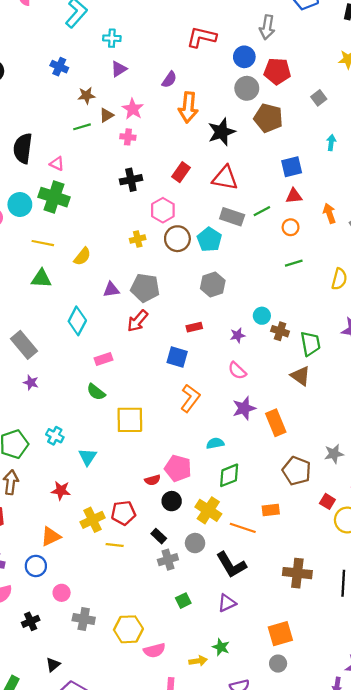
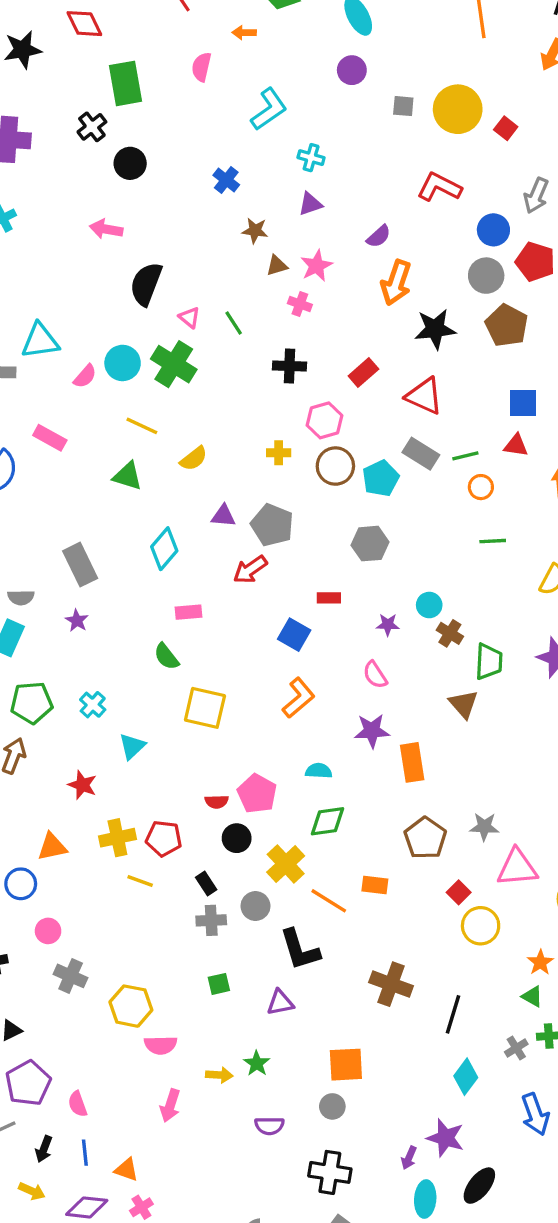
green line: (82, 127) -> (234, 323), moved, turned 60
orange circle: (291, 227) -> (481, 487), moved

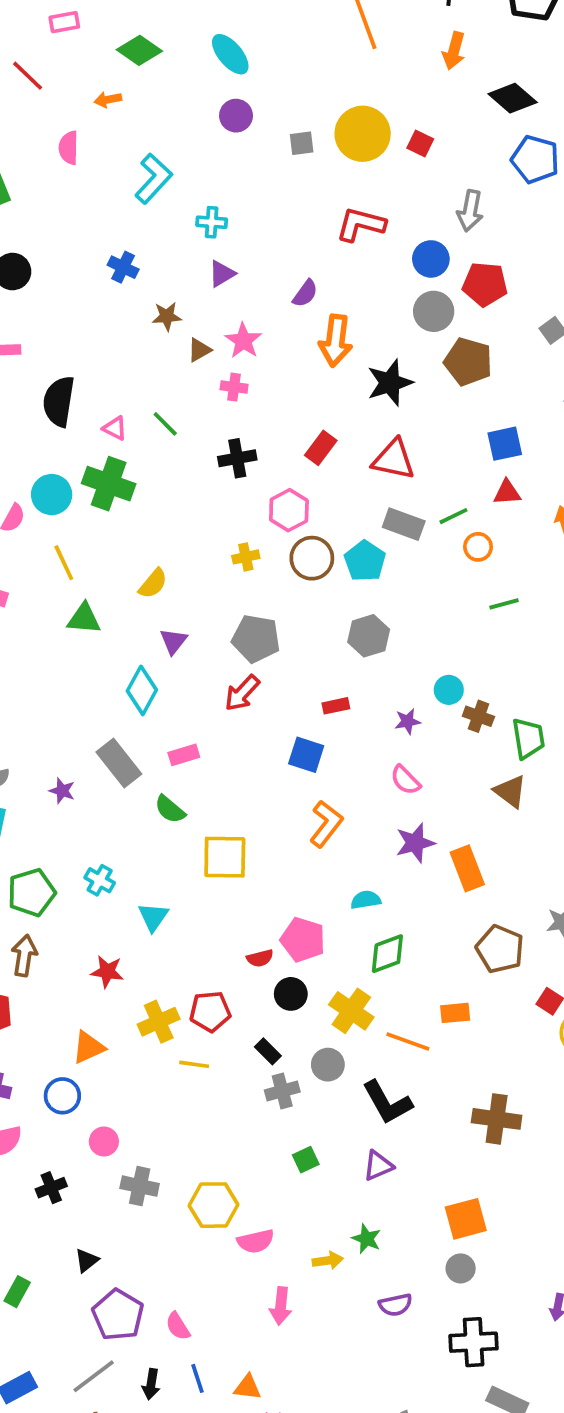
yellow line: (142, 426) -> (64, 563), moved, turned 52
purple triangle: (223, 516) -> (173, 641), moved, turned -45
gray rectangle: (80, 565) -> (119, 763), moved

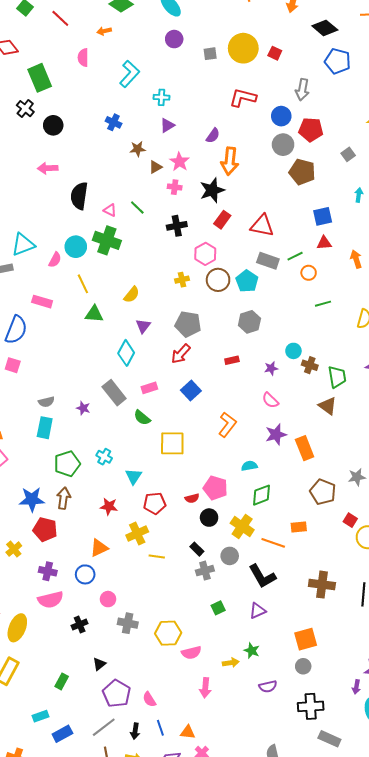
black star: (390, 383) -> (212, 190), moved
blue square: (306, 755) -> (191, 390), moved, turned 30
red pentagon: (210, 1011) -> (155, 503), moved

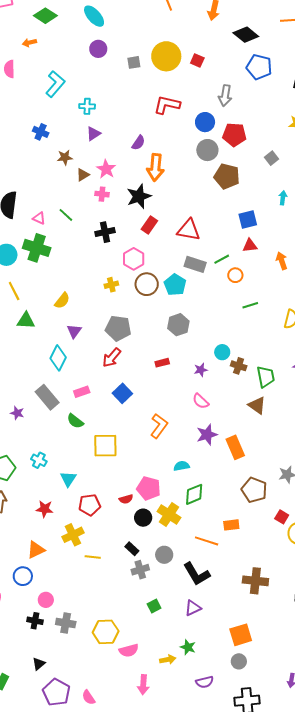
yellow cross: (242, 526) -> (169, 515), moved
black cross: (80, 625) -> (35, 621), moved, turned 35

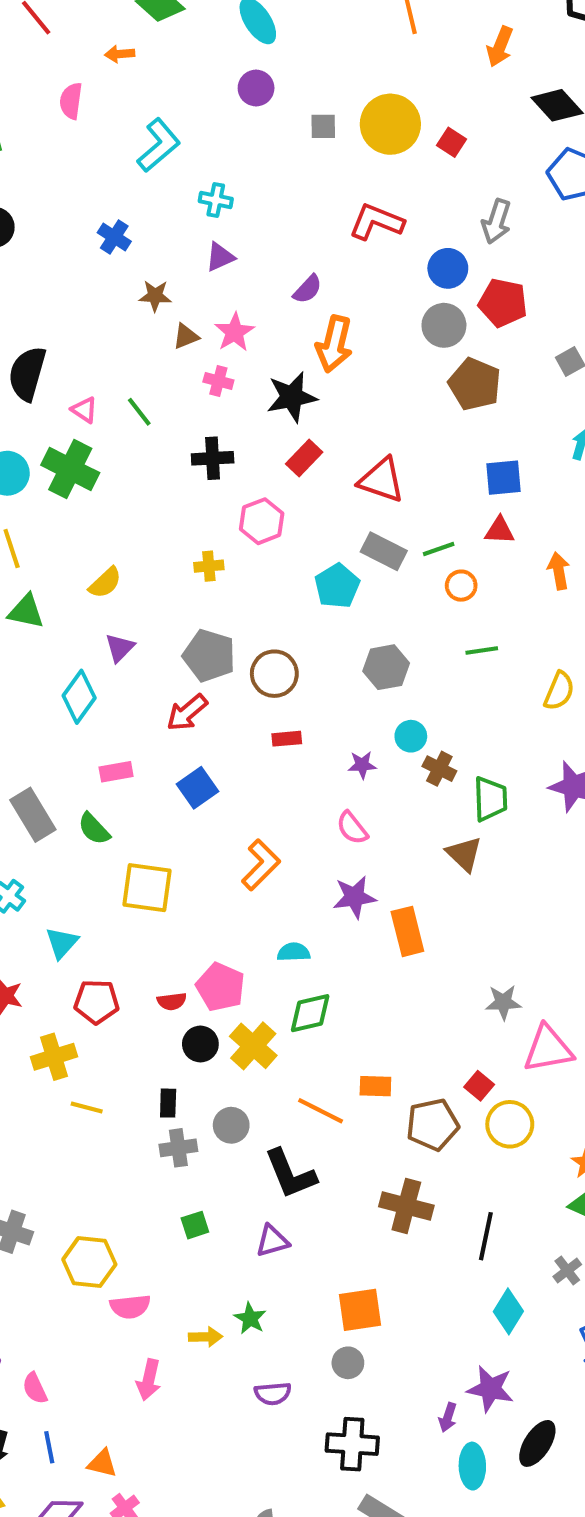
brown circle: (147, 284) -> (274, 674), moved
gray hexagon: (178, 325) -> (386, 667), moved
gray rectangle: (47, 397) -> (33, 815), moved
brown pentagon: (254, 490) -> (433, 1125), moved, turned 30
black rectangle: (132, 549) -> (168, 1103), turned 40

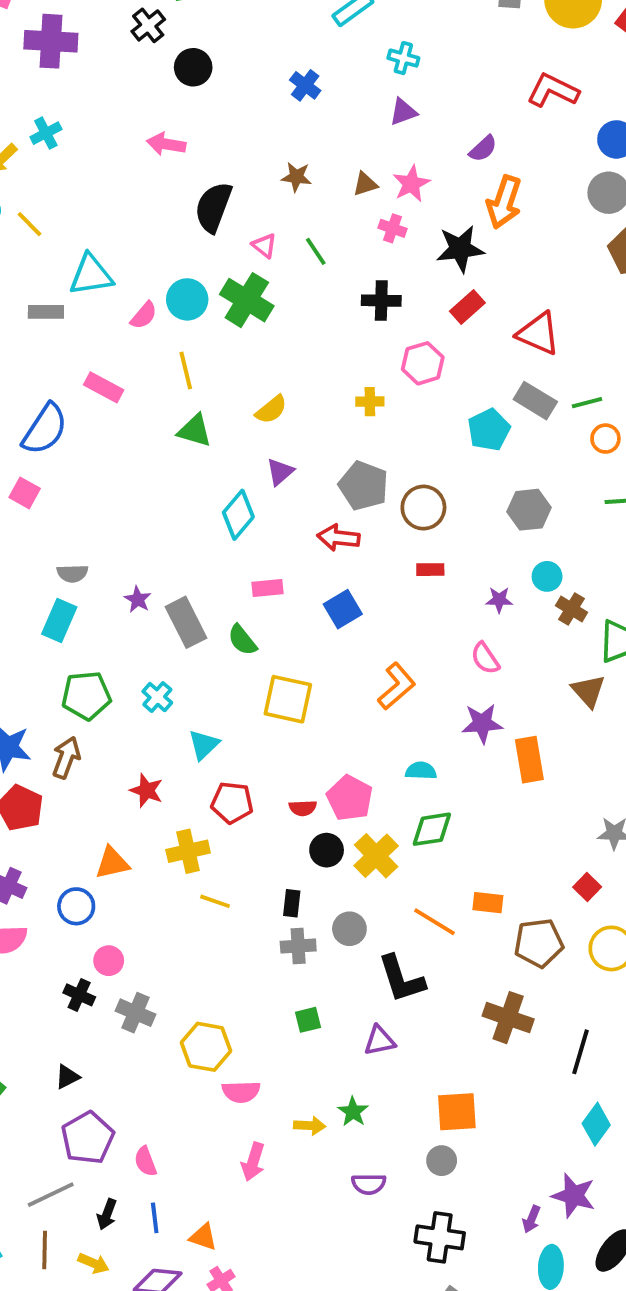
brown star: (155, 296) -> (296, 177), moved
red arrow: (187, 713) -> (338, 538), turned 42
red square: (479, 1086) -> (587, 887), moved

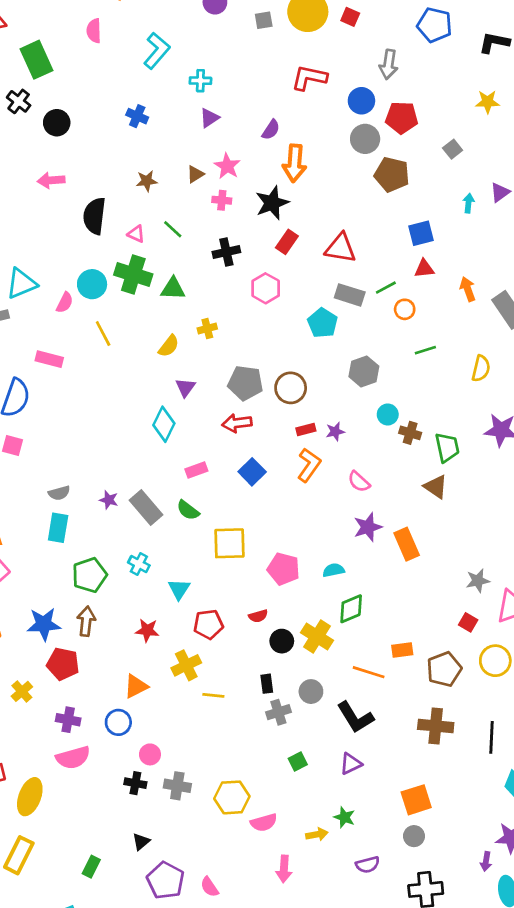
yellow cross: (370, 402) -> (207, 328), moved
green triangle: (195, 431) -> (173, 289), moved
purple star: (499, 600) -> (335, 432), moved
orange L-shape: (397, 686) -> (309, 465), moved
pink pentagon: (350, 798) -> (284, 569), moved

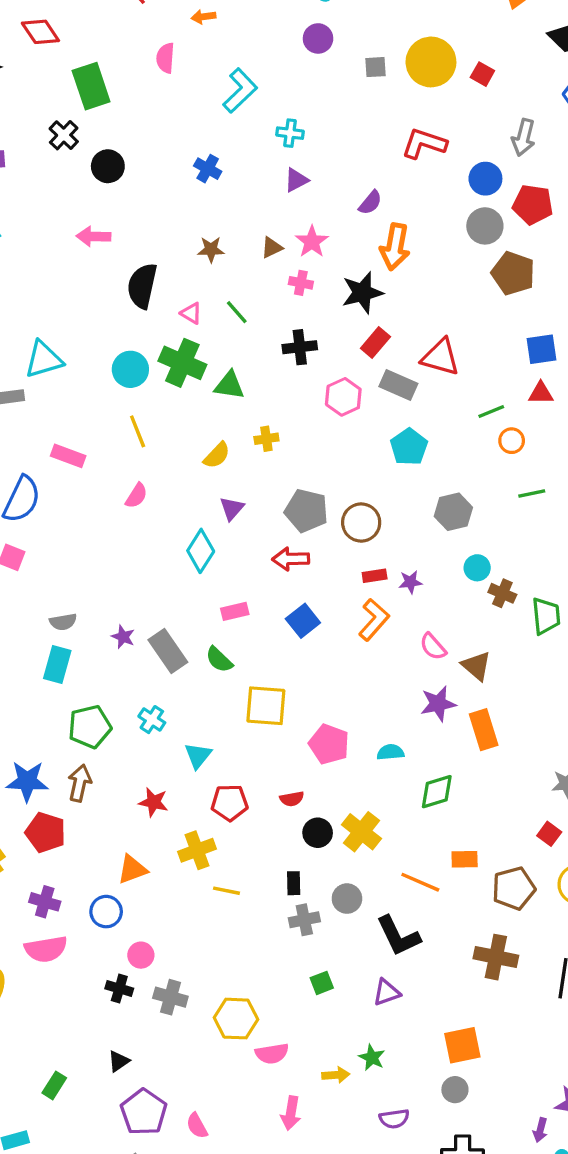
gray rectangle: (350, 295) -> (398, 385), moved
pink semicircle: (65, 303) -> (136, 496), moved
brown triangle: (436, 487) -> (476, 666), moved
green diamond: (351, 609) -> (437, 792), moved

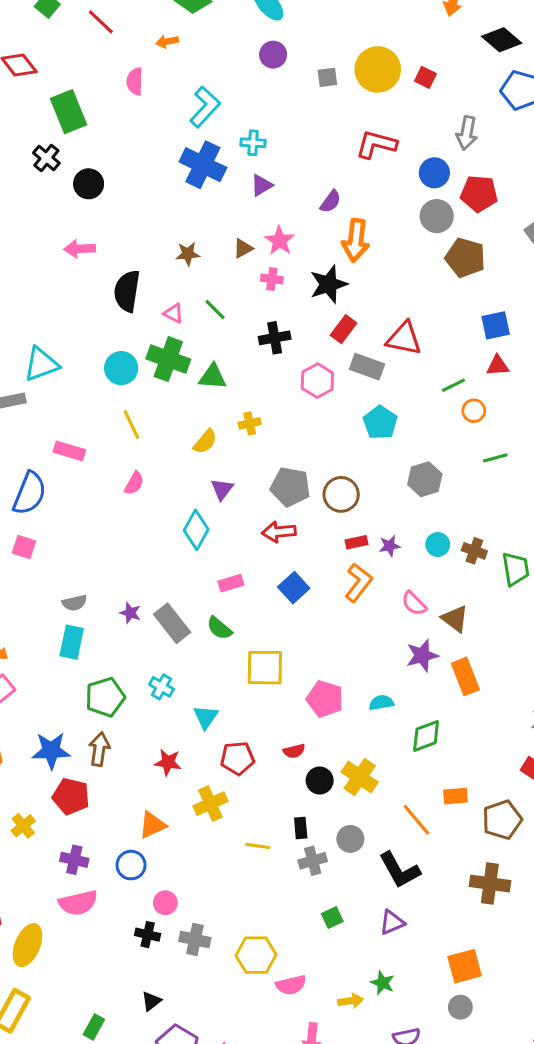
blue cross: (208, 169) -> (203, 165), moved, size x1.8
cyan circle: (477, 568) -> (438, 545), moved
orange line: (420, 882) -> (416, 820), turned 30
yellow line: (227, 891) -> (258, 846), moved

